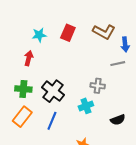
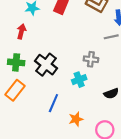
blue line: (52, 121) -> (53, 103), moved

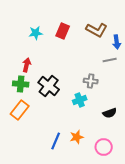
red arrow: (21, 31) -> (27, 65), moved
blue line: (53, 103) -> (56, 141), moved

